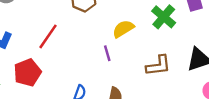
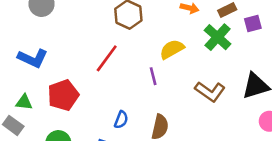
red line: (48, 36) -> (107, 58), moved
brown L-shape: (158, 66) -> (210, 92), turned 40

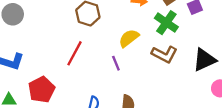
brown L-shape: (210, 92) -> (164, 54), moved

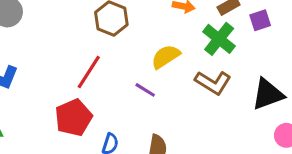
purple line: (116, 63) -> (145, 90), turned -40
red pentagon: (41, 90) -> (74, 118), moved

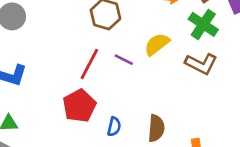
purple line: (145, 90) -> (124, 60), moved

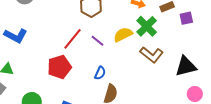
green cross: (203, 24) -> (147, 26), moved
blue semicircle: (114, 127) -> (100, 73), moved

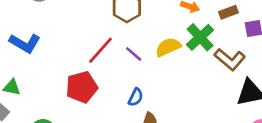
brown L-shape: (152, 55) -> (230, 59), moved

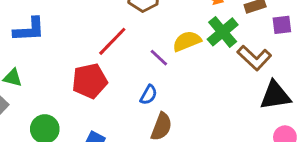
blue L-shape: (25, 43) -> (29, 30), turned -36
purple line: (134, 54) -> (159, 58), moved

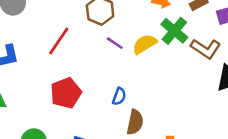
red line: (112, 41) -> (59, 41), moved
purple line: (159, 58) -> (115, 43), moved

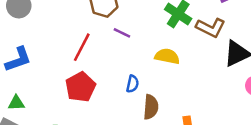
red line: (59, 41) -> (82, 47), moved
yellow semicircle: (145, 44) -> (167, 56), moved, turned 50

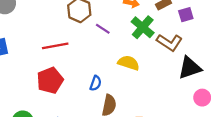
purple line: (122, 33) -> (103, 29), moved
red line: (82, 47) -> (55, 46), turned 45

